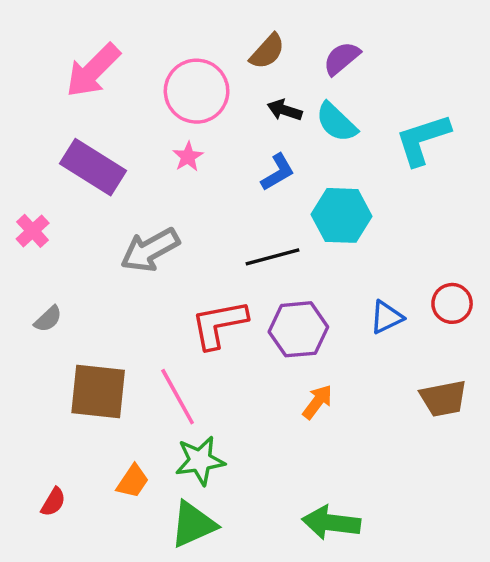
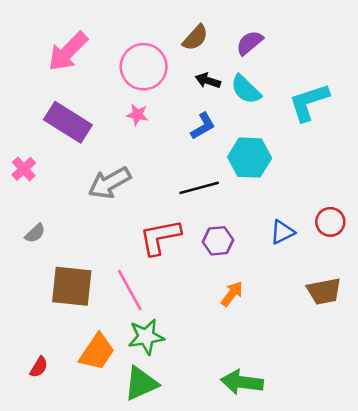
pink star: (188, 157) -> (137, 115), turned -30
purple hexagon: (298, 329) -> (218, 241), size x0.7
orange trapezoid: (133, 481) -> (97, 352), size x1.5

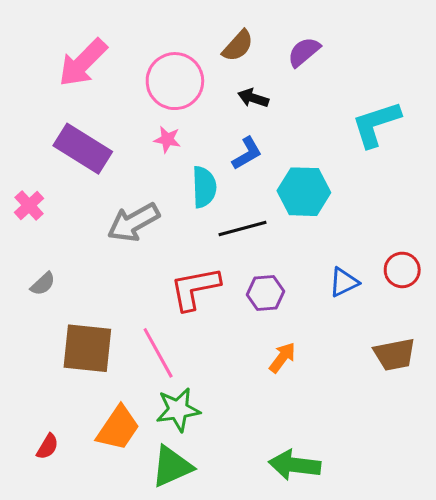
cyan semicircle: (246, 89) -> (204, 187), moved, turned -136

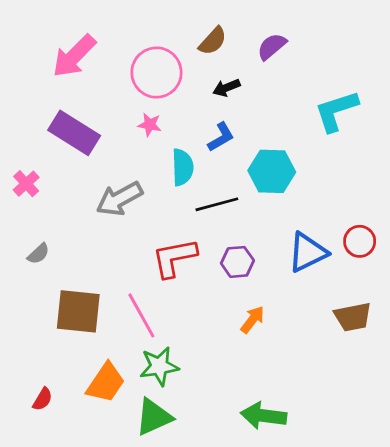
black arrow: (253, 98) -> (226, 88), turned -40
blue triangle: (344, 282) -> (307, 252), size x1.5

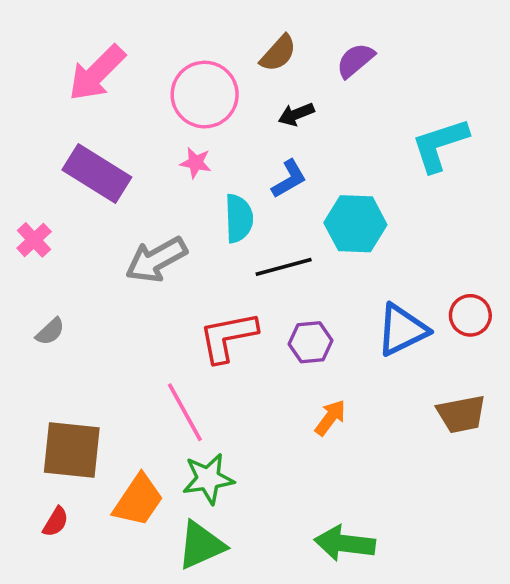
brown square: (78, 311) -> (72, 450), moved

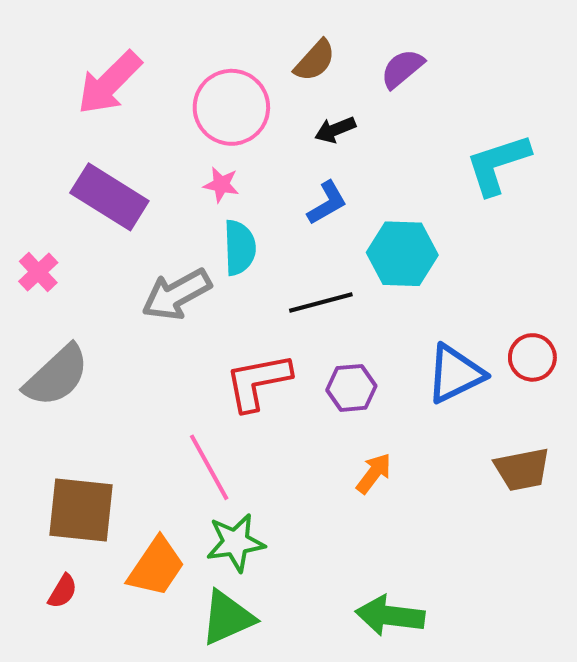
cyan semicircle: (239, 218) -> (240, 248), moved
gray semicircle: (50, 331) -> (57, 376), size x2.0

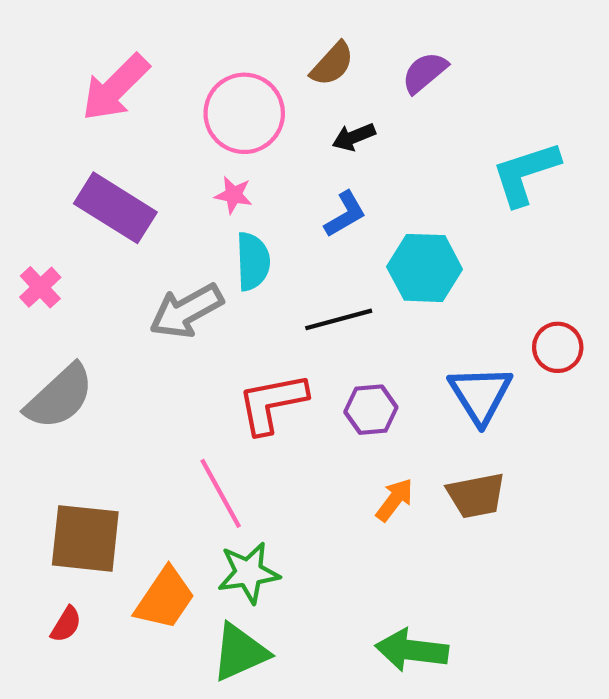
red circle: (532, 357) -> (558, 347), moved
blue triangle: (455, 374) -> (480, 395), turned -36
brown trapezoid: (522, 469) -> (476, 495), moved

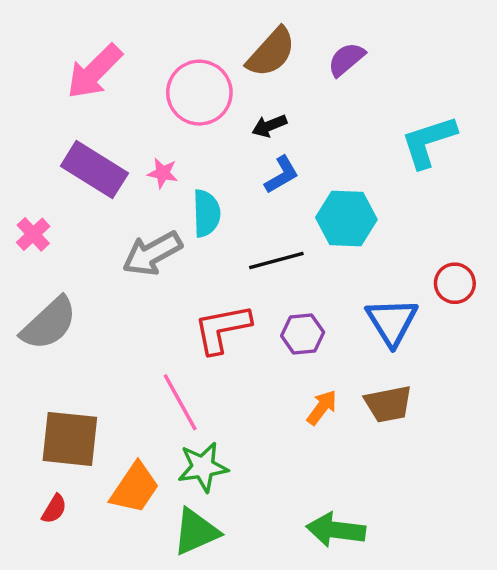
brown semicircle: (332, 64) -> (271, 52), size x1.4
black arrow: (354, 137) -> (269, 126), moved
pink star: (233, 195) -> (163, 173), moved

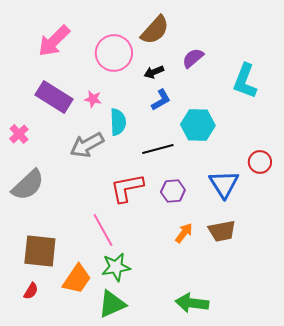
purple semicircle: (346, 59) -> (193, 58), moved
cyan L-shape: (429, 142) -> (245, 81), turned -51

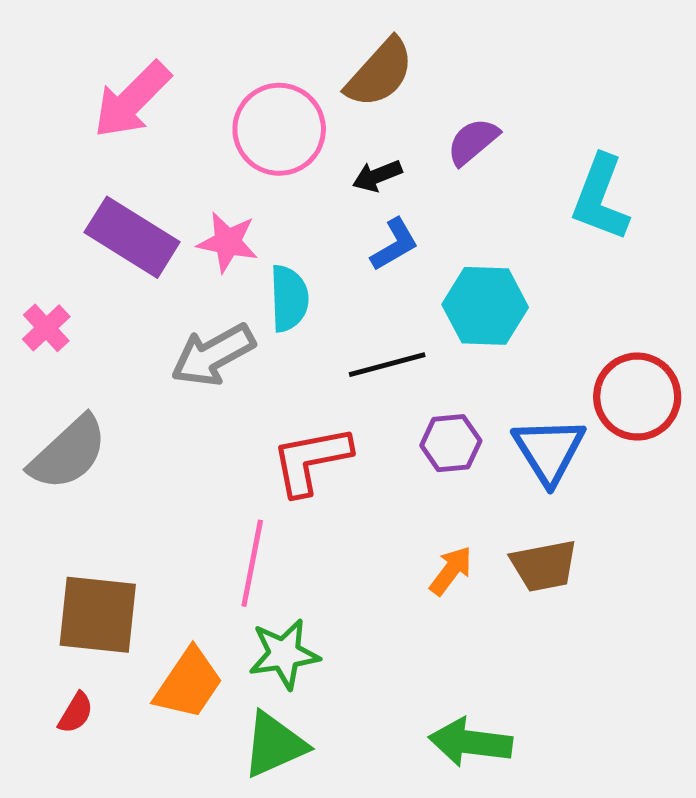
pink star: (93, 99) -> (228, 242), size x1.4
red circle: (260, 162) -> (637, 397), size x1.5
purple hexagon: (173, 191) -> (451, 443), moved
pink line: (103, 230) -> (252, 563), turned 40

